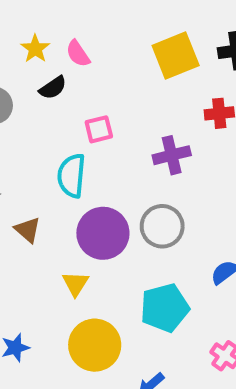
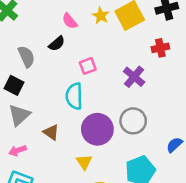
yellow star: (35, 49) -> (101, 16), moved
purple cross: (172, 155) -> (134, 77), turned -30

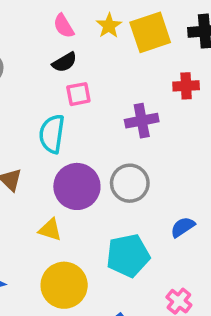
black semicircle: (57, 44) -> (65, 62), moved
purple cross: (134, 77) -> (142, 121), turned 30
yellow triangle: (84, 162) -> (50, 230), turned -48

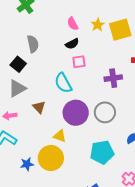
cyan semicircle: (52, 134) -> (63, 83), turned -40
yellow circle: (64, 285) -> (51, 158), moved

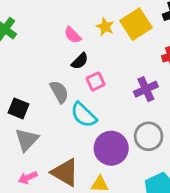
gray semicircle: (33, 44) -> (59, 92), moved
brown triangle: (39, 107) -> (65, 173), moved, size x1.6

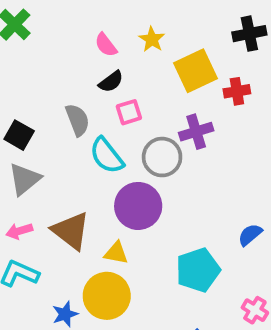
yellow square: (136, 24) -> (195, 71), moved
gray circle: (149, 136) -> (162, 157), moved

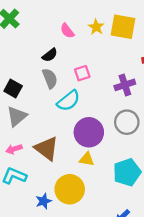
yellow square: (195, 71) -> (123, 27), moved, turned 36
black semicircle: (111, 82) -> (50, 55), moved
cyan semicircle: (107, 156) -> (69, 101), turned -90
gray circle: (162, 157) -> (127, 122), moved
yellow triangle: (116, 253) -> (87, 159), moved

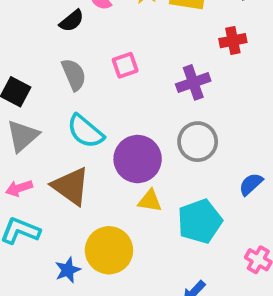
black semicircle: (50, 55) -> (72, 21), moved
cyan semicircle: (69, 101) -> (85, 131), moved, turned 80
yellow triangle: (87, 159) -> (150, 201), moved

